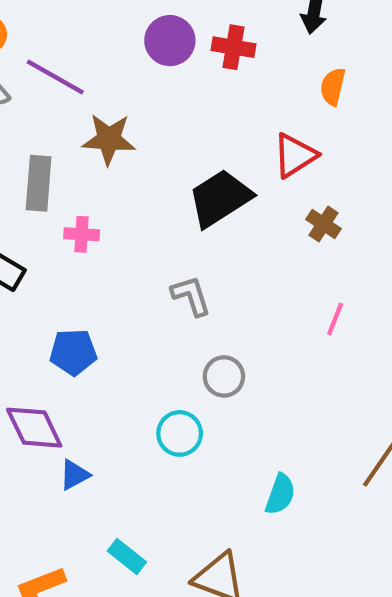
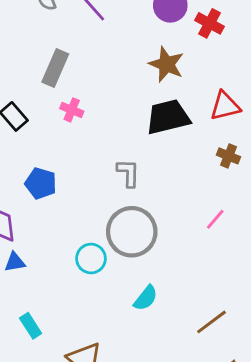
brown star: (109, 139) -> (166, 64), moved
brown cross: (323, 224) -> (229, 156), turned -30
gray circle: (224, 376) -> (132, 232), size x1.8
cyan semicircle: (280, 494) -> (146, 298), moved

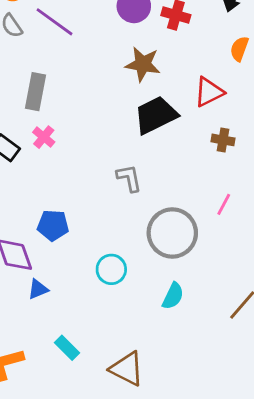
pink cross: (72, 110) -> (44, 137), moved, turned 30
blue pentagon: (41, 183) -> (53, 225), moved
gray circle: (132, 232) -> (172, 233), moved

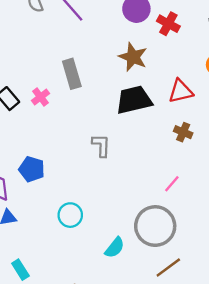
gray rectangle: (35, 92) -> (72, 74), moved, turned -40
gray circle: (172, 233) -> (155, 226), moved

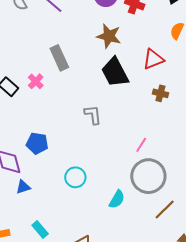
black trapezoid: (134, 100) -> (115, 72), turned -96
pink line: (172, 184) -> (141, 145), moved

